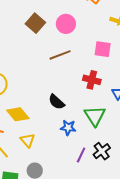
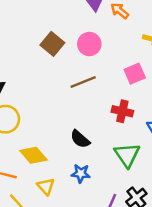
pink square: (103, 49) -> (135, 74), turned -30
blue star: (68, 128) -> (81, 173), moved

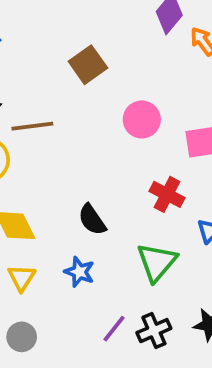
pink circle: (89, 44) -> (142, 119), moved
brown line: (83, 82) -> (32, 126), moved

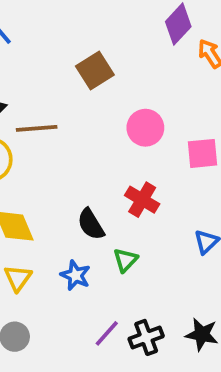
red cross: (167, 194) -> (142, 200), moved
green triangle: (157, 262) -> (125, 260), moved, size x0.6

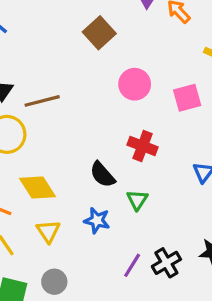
brown square: (95, 71) -> (99, 33), moved

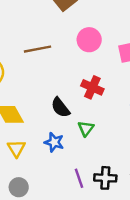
brown line: (42, 101) -> (38, 49), moved
black cross: (166, 263) -> (105, 178), turned 30
purple line: (132, 265) -> (79, 178), turned -54

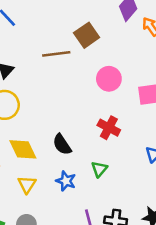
brown line: (38, 49) -> (56, 54), moved
black semicircle: (60, 107) -> (62, 145), moved

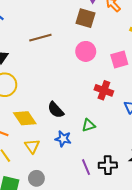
brown square: (87, 35) -> (85, 18), moved, turned -30
red cross: (109, 128) -> (104, 90), moved
green triangle: (99, 169) -> (89, 125), turned 40

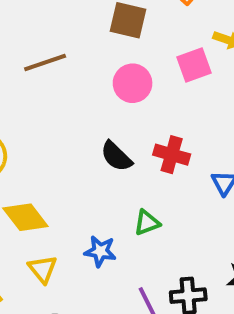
pink square: (119, 60) -> (194, 65), moved
black semicircle: (56, 110) -> (116, 156), moved

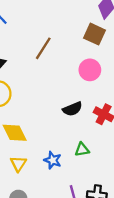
brown line: (45, 63) -> (43, 48), turned -50
black semicircle: (116, 156) -> (72, 109), turned -78

